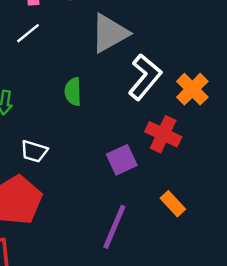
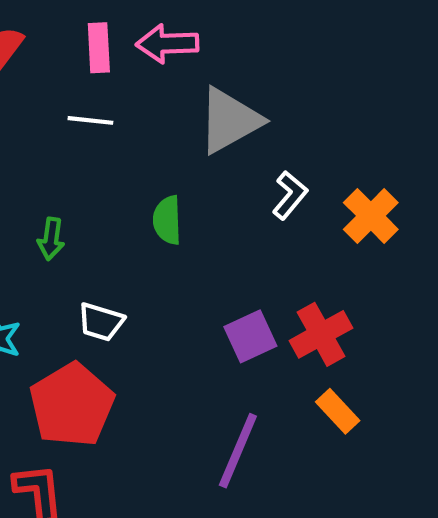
white line: (28, 33) -> (90, 120), turned 45
white L-shape: (145, 77) -> (290, 195), size x0.6
red cross: (163, 134) -> (321, 334), moved, turned 36

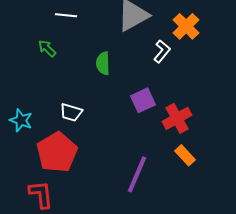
orange cross: (371, 216) -> (186, 26), moved
green arrow: (51, 239) -> (47, 48), moved, turned 126
purple square: (250, 336) -> (143, 100), moved

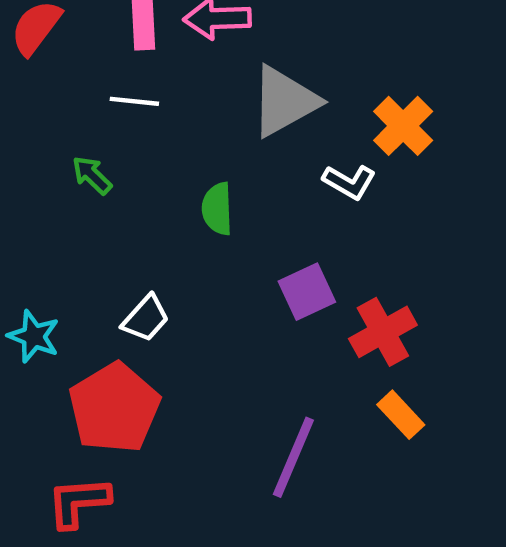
white L-shape: (162, 51) -> (349, 182), turned 80
white trapezoid: (71, 112) -> (146, 318), turned -65
red L-shape: (41, 194) -> (78, 502), turned -88

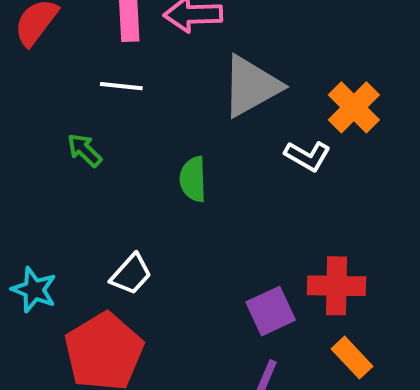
purple square: (307, 292) -> (271, 311), moved
red cross: (383, 332) -> (337, 286), turned 30

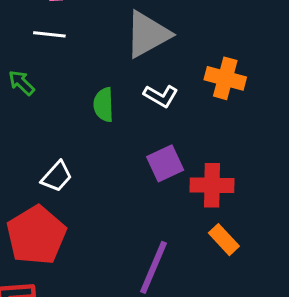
orange cross: (354, 107) -> (225, 78), moved, turned -30
white L-shape: (307, 156) -> (161, 96), moved
purple square: (271, 311) -> (165, 163), moved

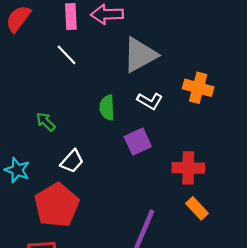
white line: (49, 34) -> (66, 55), turned 40
green arrow: (22, 83) -> (46, 122), moved
purple square: (165, 163) -> (138, 142), moved

